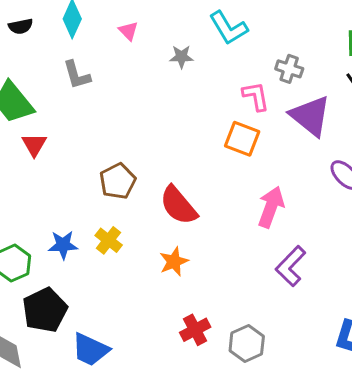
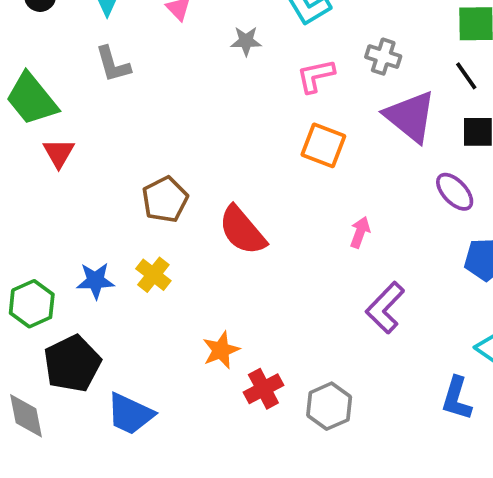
pink L-shape: (256, 96) -> (316, 76), moved, turned -92
pink arrow: (271, 207) -> (360, 232), size x0.6
orange star: (174, 262) -> (221, 350), moved

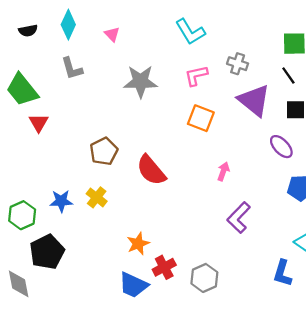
gray star: (246, 41) -> (140, 81), moved, size x1.8
blue trapezoid: (130, 414) -> (133, 285), moved

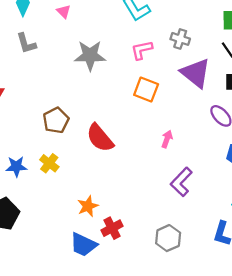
gray hexagon: (204, 278) -> (168, 238), moved

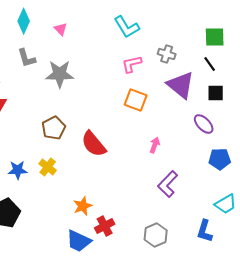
gray star: (90, 55) -> (60, 74), moved

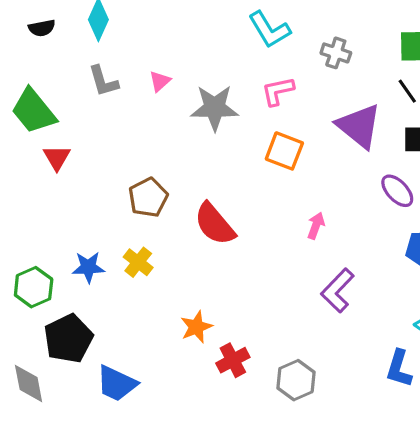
pink triangle: (61, 29) -> (160, 81), moved, turned 32
gray cross: (167, 54) -> (336, 53), moved
gray star: (60, 74) -> (215, 108), moved
gray hexagon: (156, 235) -> (296, 380), moved
blue trapezoid: (79, 241) -> (117, 383), moved

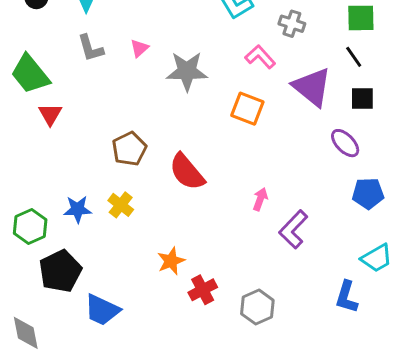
pink L-shape: (278, 91) -> (260, 57), moved, turned 60
pink arrow: (316, 226) -> (260, 199), moved
gray diamond: (29, 383) -> (26, 333), moved

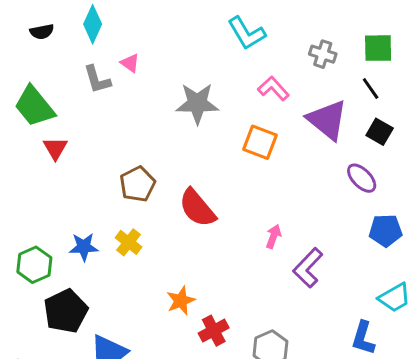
gray cross: (292, 24) -> (323, 54), moved
pink triangle: (139, 48) -> (130, 63), moved, turned -42
black square: (362, 98) -> (380, 132), turned 30

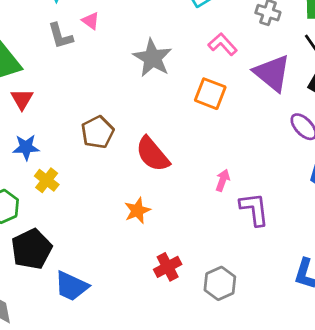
gray star: (197, 103) -> (153, 58), turned 30
yellow cross: (129, 242) -> (47, 180), moved
blue star: (84, 247) -> (26, 147), moved
purple L-shape: (308, 268) -> (254, 209), turned 129
orange star: (181, 301) -> (137, 211), moved

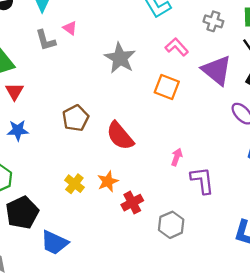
yellow cross: (47, 180) -> (74, 184), moved
red cross: (168, 267) -> (132, 203), moved
gray hexagon: (220, 283) -> (171, 225), moved

